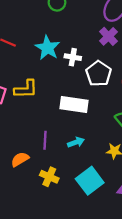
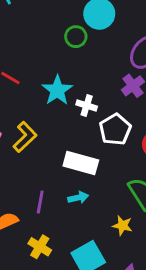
yellow L-shape: (26, 89) -> (25, 137), turned -50
cyan arrow: (76, 142) -> (78, 198), moved

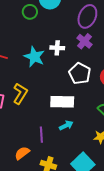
green circle: (76, 37) -> (30, 12), moved
white cross: (87, 105) -> (57, 48), moved

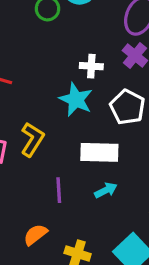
cyan star: (34, 57) -> (76, 100), moved
purple line: (41, 135) -> (59, 190), moved

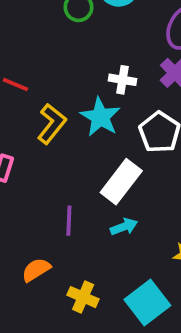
yellow L-shape: (32, 139) -> (52, 124), moved
white rectangle: (99, 152) -> (121, 182), turned -60

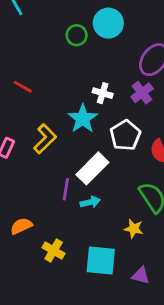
yellow L-shape: (52, 124) -> (45, 139), moved
purple line: (69, 221) -> (66, 189), moved
cyan square: (147, 303) -> (101, 260), turned 36

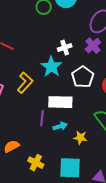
white cross: (103, 93) -> (65, 47), turned -32
white rectangle: (92, 168) -> (60, 102), turned 50
yellow star: (134, 229) -> (80, 138), moved

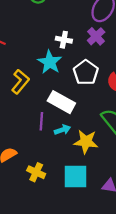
white cross: (65, 47) -> (64, 40), turned 32
white rectangle: (60, 102) -> (61, 102), turned 30
yellow star: (80, 138) -> (86, 142), size x1.5

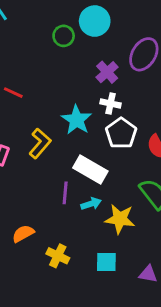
purple cross: (96, 36) -> (107, 72), moved
white cross: (64, 40) -> (111, 103), moved
cyan square: (76, 177) -> (106, 262), size x0.7

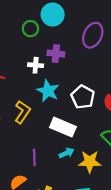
purple cross: (107, 72) -> (56, 54), moved, turned -35
white cross: (111, 103) -> (36, 65), moved
purple line: (65, 193) -> (34, 157), moved

